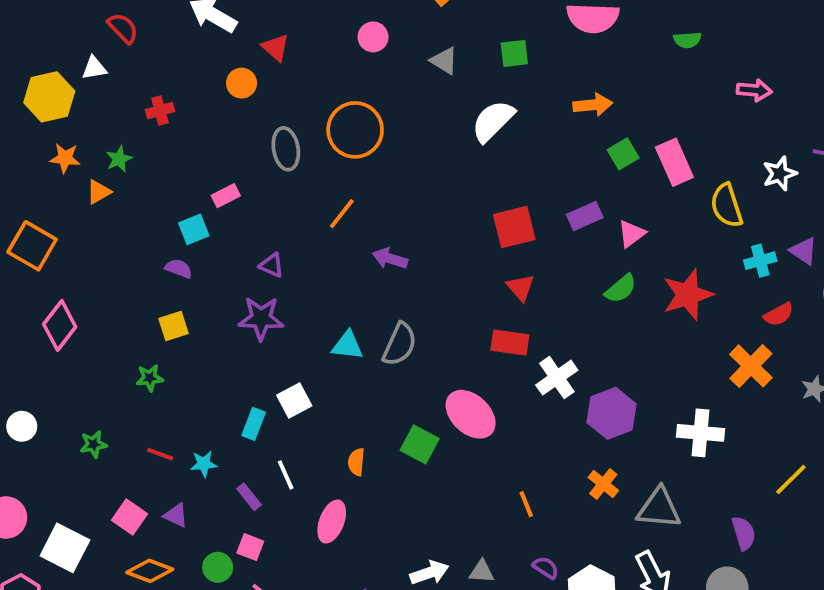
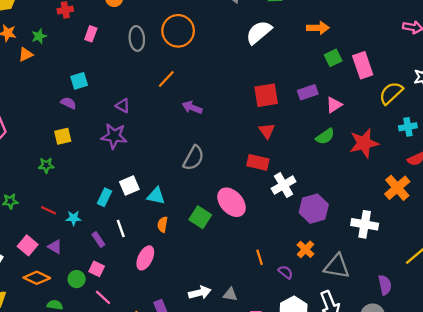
pink rectangle: (226, 196) -> (91, 34), moved, turned -48
yellow semicircle: (727, 206) -> (391, 93), turned 60
cyan triangle: (347, 345) -> (156, 196), moved
purple semicircle: (546, 568) -> (286, 272), moved

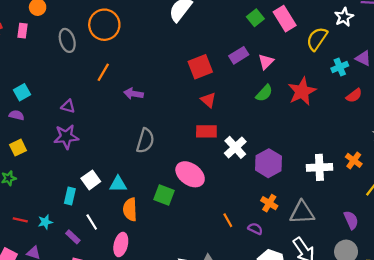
pink rectangle: (91, 34) -> (22, 31), moved
orange cross: (397, 188) -> (354, 160), moved, size x0.7
orange semicircle: (163, 224) -> (130, 209), size x1.5

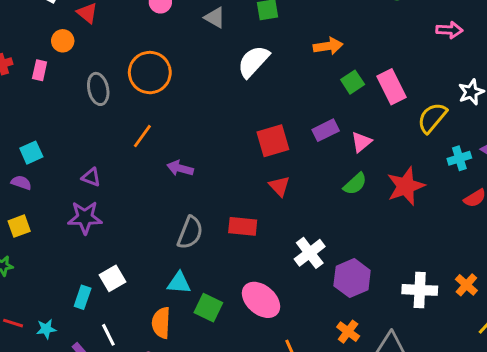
red rectangle: (206, 131) -> (243, 226), moved
pink ellipse: (190, 174) -> (261, 300), moved
cyan triangle: (118, 184) -> (179, 283), moved

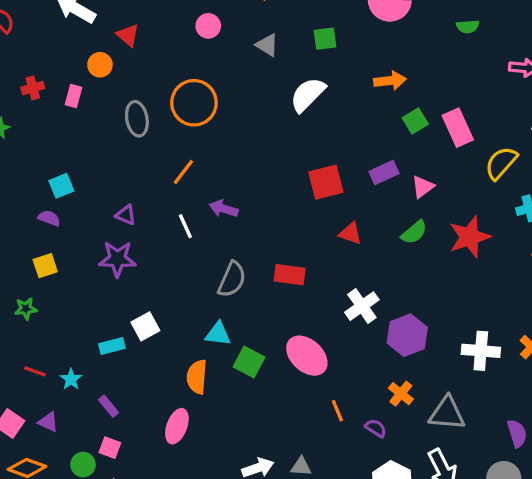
red triangle: (279, 186) -> (350, 233), moved, turned -30
cyan rectangle: (83, 297) -> (112, 346), turned 55
cyan star: (46, 329) -> (71, 379), turned -30
white line: (108, 335) -> (185, 226), moved

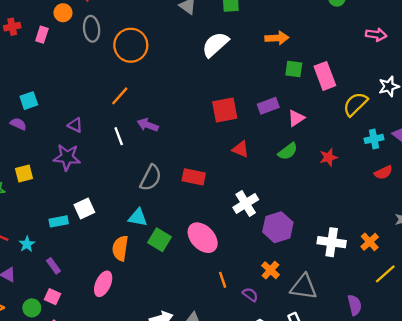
gray ellipse: (137, 119) -> (92, 29), moved
green square: (415, 121) -> (294, 69), turned 36
red star: (469, 237) -> (329, 157), size x0.6
yellow square: (45, 266) -> (24, 174), moved

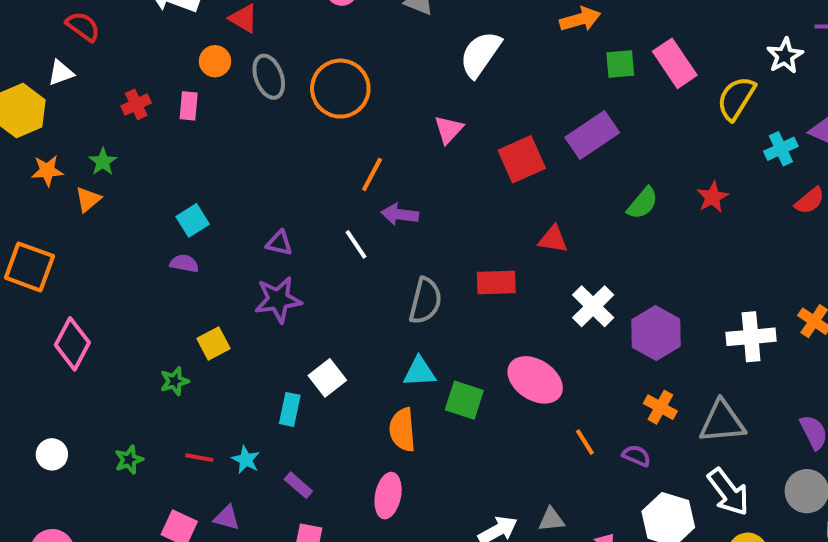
orange line: (120, 96) -> (372, 174), moved
purple rectangle: (268, 106) -> (592, 135), size x1.4
pink triangle: (296, 118) -> (449, 129), moved
red triangle: (240, 149) -> (553, 239), moved
cyan rectangle: (59, 221) -> (290, 409), turned -54

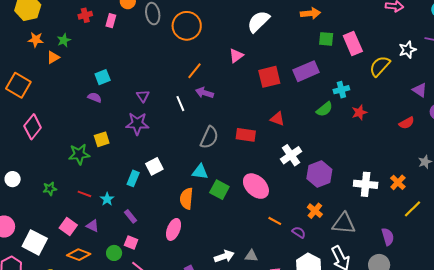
cyan cross: (781, 149) -> (341, 90), moved
purple triangle: (279, 243) -> (143, 96), turned 32
green star: (174, 381) -> (79, 154), size x1.5
orange line: (585, 442) -> (275, 221), turned -40

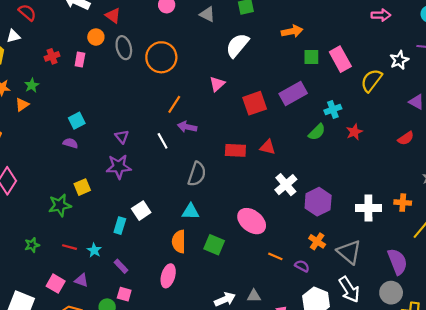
red rectangle: (246, 135) -> (235, 150), moved
orange cross: (398, 182) -> (403, 203), turned -35
green square: (219, 190) -> (214, 245), moved
gray triangle: (344, 223) -> (349, 252), turned 40
purple semicircle: (388, 237) -> (397, 262), size x1.4

